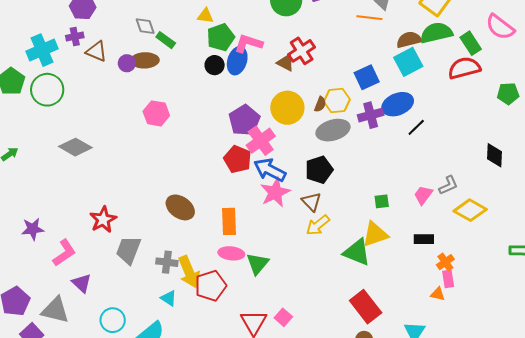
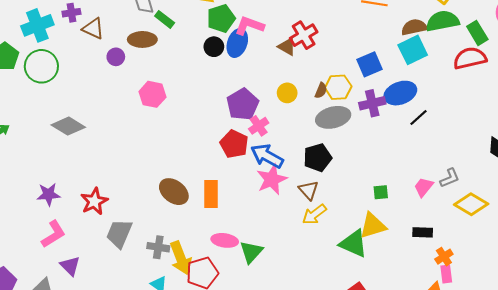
purple circle: (127, 63) -> (116, 57), moved
yellow circle: (287, 108) -> (287, 93), size x0.6
pink cross: (261, 141) -> (259, 126), size x0.7
orange rectangle: (229, 221) -> (211, 194), moved
purple star: (33, 229) -> (49, 194), moved

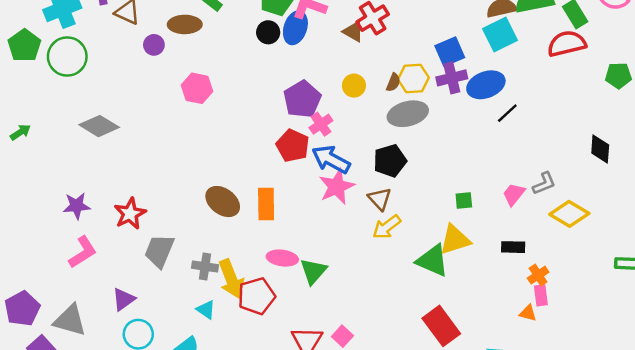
purple cross: (372, 103) -> (452, 78), moved
purple triangle: (70, 266) -> (124, 299), moved, turned 40

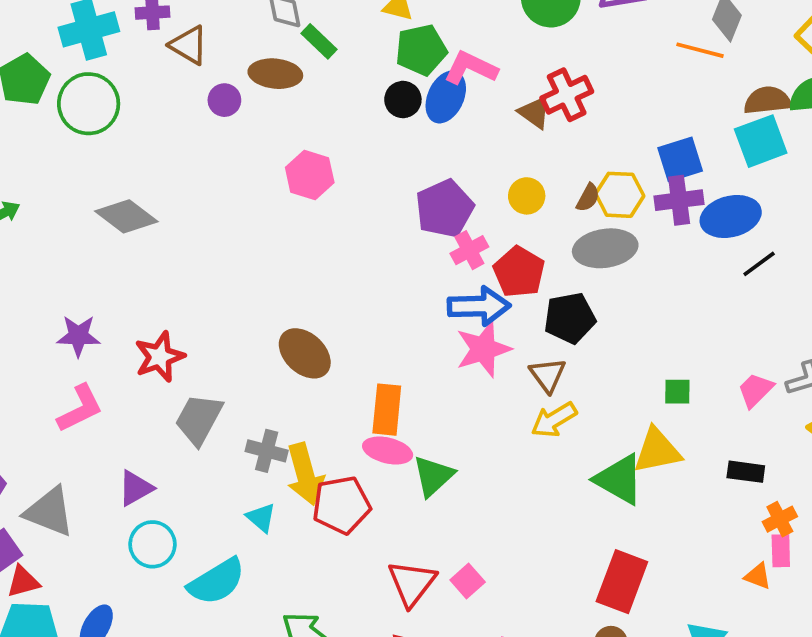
pink hexagon: (197, 88) -> (310, 175), moved
red pentagon: (293, 146) -> (519, 272), moved
blue arrow: (331, 159) -> (479, 306), turned 144
orange rectangle: (266, 204) -> (387, 410), moved
red rectangle: (441, 326) -> (622, 582), turned 51

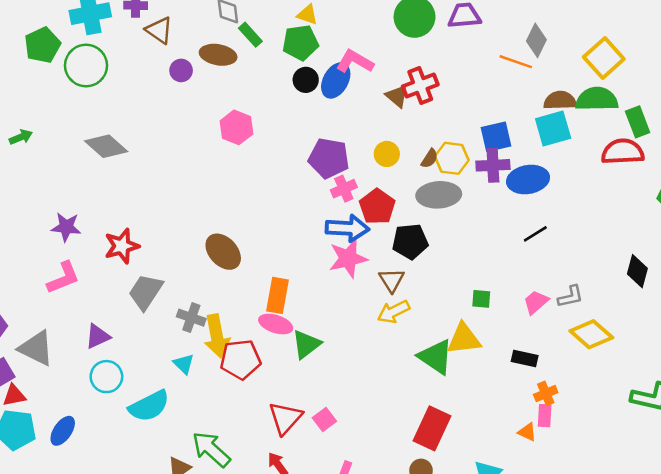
green pentagon: (421, 50) -> (301, 43), moved
purple pentagon: (445, 209) -> (329, 158), turned 30
black line: (759, 264) -> (535, 234), moved

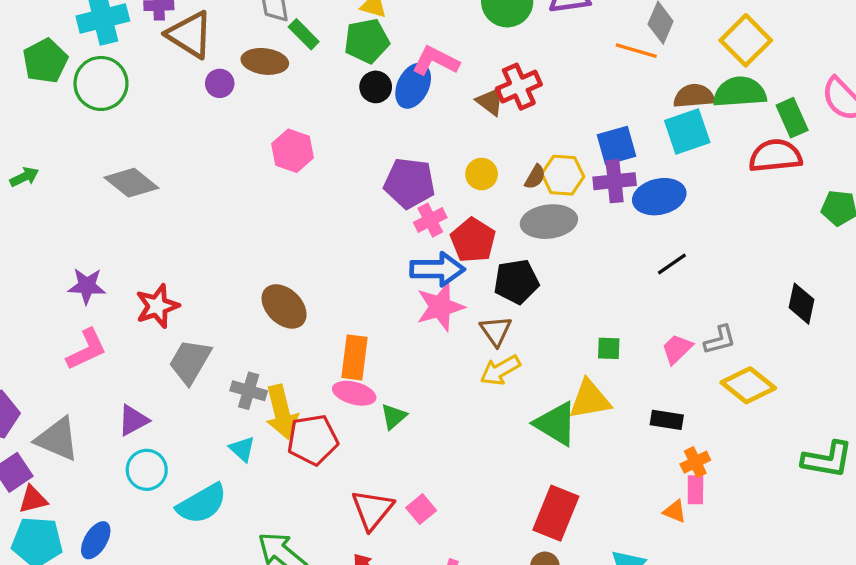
brown triangle: (159, 30) -> (190, 35), size x1.4
green triangle: (306, 344) -> (394, 416), size x0.7

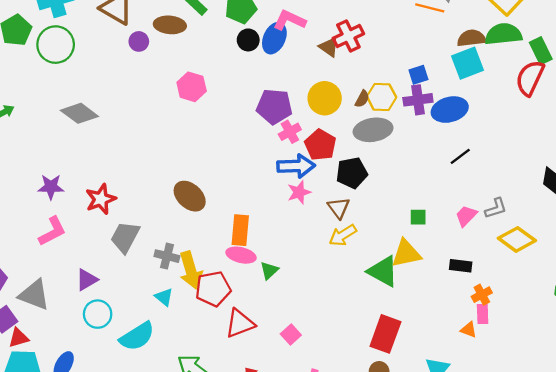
blue square: (616, 146) -> (418, 75), size x0.7
red semicircle: (775, 156) -> (530, 78), turned -57
yellow circle: (482, 174) -> (325, 98), size x1.5
pink star: (440, 307) -> (299, 192), size x0.7
red triangle: (372, 510) -> (240, 323), moved, turned 32

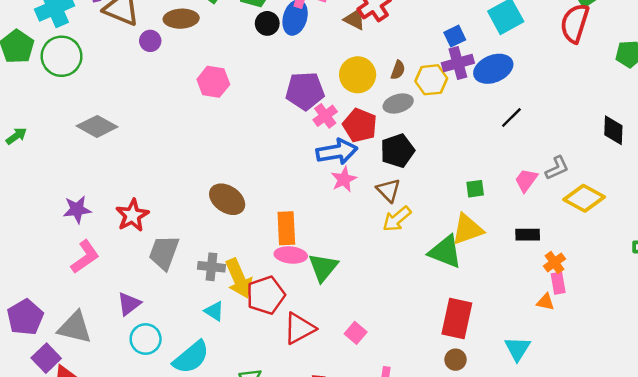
yellow hexagon: (382, 97) -> (431, 80), moved
gray ellipse: (373, 130) -> (398, 104), moved, size x0.7
green triangle: (269, 270) -> (323, 267), size x1.5

